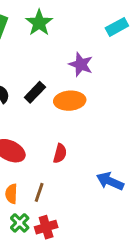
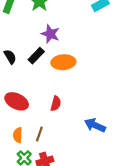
purple star: (81, 64) -> (50, 34), moved

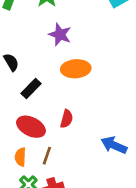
black rectangle: (36, 56) -> (31, 89), moved
red ellipse: (17, 101) -> (31, 127), moved

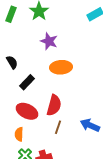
red semicircle: (67, 119) -> (54, 105), size x1.5
brown line: (47, 156) -> (58, 127), moved

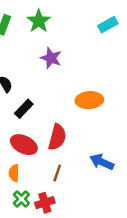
orange ellipse: (61, 67) -> (89, 100), moved
brown line: (58, 127) -> (57, 173), moved

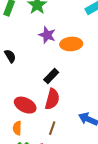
orange ellipse: (89, 100) -> (71, 44), moved
black rectangle: (24, 109) -> (51, 76), moved

